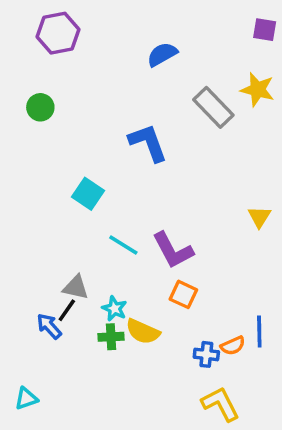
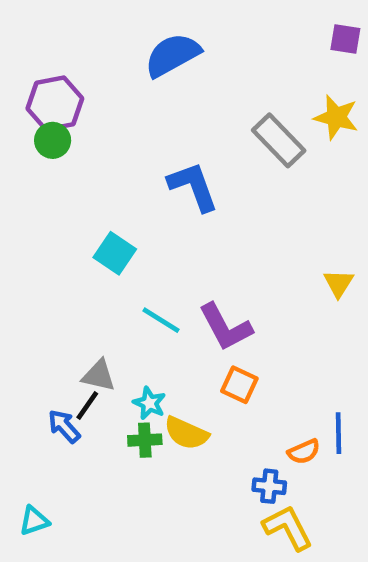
purple hexagon: (58, 33) -> (55, 103), moved
blue semicircle: (162, 54) -> (172, 55), moved, size x1.4
blue cross: (206, 354) -> (269, 486), moved

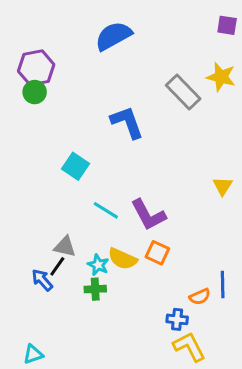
yellow semicircle: (186, 433) -> (123, 259), moved
cyan triangle: (34, 521) -> (33, 354), moved

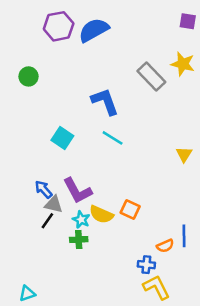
purple hexagon: (36, 68) -> (59, 26), moved
cyan line: (106, 210) -> (113, 138), moved
purple L-shape: (148, 215) -> (77, 191), moved
blue arrow: (42, 280) -> (44, 189), moved

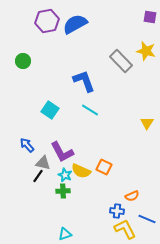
blue arrow: (44, 189) -> (27, 145), moved
blue line: (184, 236) -> (147, 219), moved, turned -66
cyan triangle: (27, 293) -> (65, 234), moved

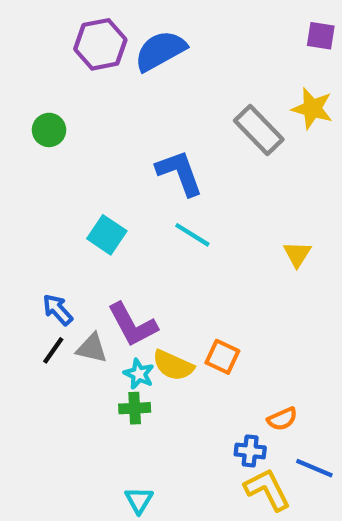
yellow triangle: (147, 123) -> (297, 254), moved
black line: (38, 176) -> (53, 350), moved
cyan triangle: (65, 234) -> (139, 500), turned -40

